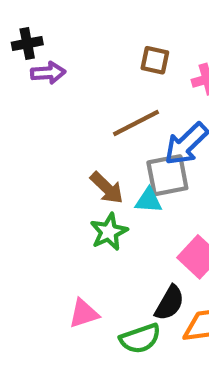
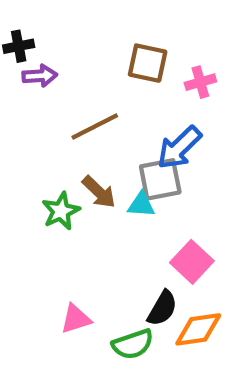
brown square: (155, 60) -> (148, 63), size x1.4
brown line: (136, 123) -> (95, 127), moved
green star: (109, 232) -> (61, 211), moved

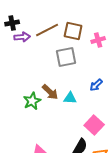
brown line: (95, 127) -> (47, 30), moved
blue arrow: (179, 148) -> (96, 85), moved, size x0.6
gray square: (160, 179) -> (66, 57), moved

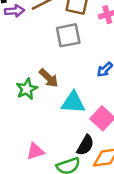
cyan triangle: (70, 98) -> (73, 102), moved, size x1.5

